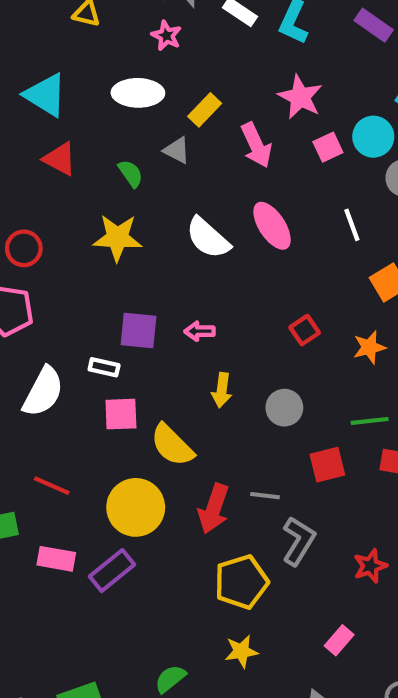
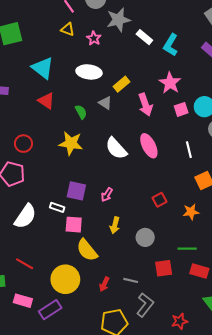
pink star: (166, 36) -> (94, 38), moved
pink arrow: (200, 331) -> (107, 195), turned -64
pink square: (121, 414) -> (74, 225), moved
red arrow: (214, 509) -> (104, 284), size x0.6

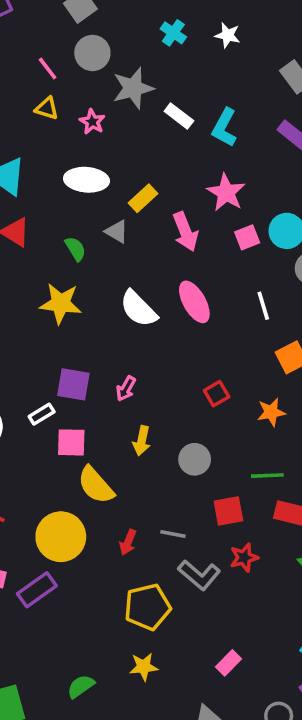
white rectangle: (57, 207) -> (42, 414), turned -48
gray L-shape: (145, 305) -> (199, 575), turned 95
red star: (180, 321) -> (244, 558), moved

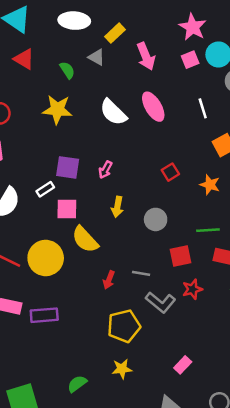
pink star: (226, 193) -> (193, 27), moved
orange star: (271, 412) -> (210, 185), turned 30
yellow circle: (61, 537) -> (46, 258), moved
purple rectangle: (37, 590) -> (44, 315), turned 32

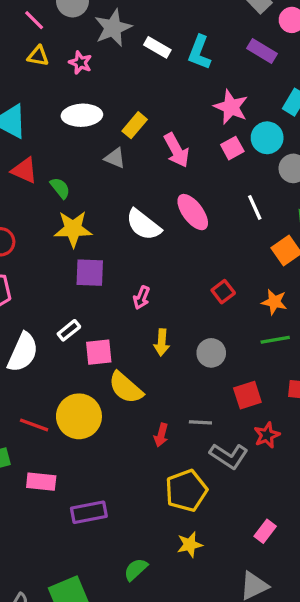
green semicircle: (67, 70) -> (60, 188), moved
purple square: (68, 167) -> (90, 273), moved
green line: (208, 230) -> (275, 340), moved
purple rectangle: (44, 315) -> (89, 512), moved

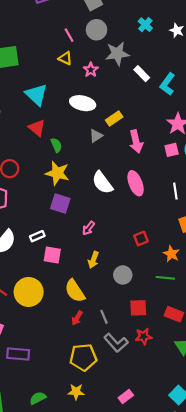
gray triangle: (115, 158) -> (96, 136), turned 48
yellow semicircle: (126, 388) -> (75, 291), moved
gray line: (200, 422) -> (104, 317), turned 48

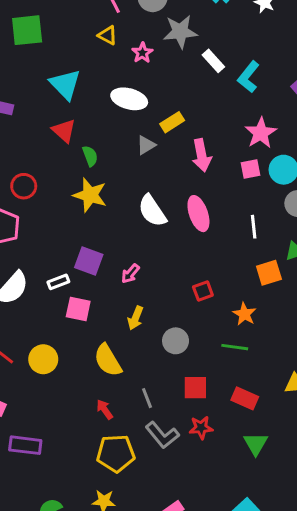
purple square: (60, 203) -> (89, 261), moved
yellow circle: (29, 292) -> (43, 359), size x0.7
red arrow: (77, 318) -> (105, 409), moved, turned 112

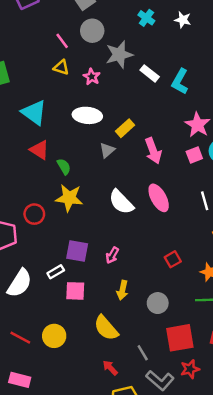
red circle: (24, 186) -> (34, 214), moved
red square: (195, 388) -> (180, 338), size x1.4

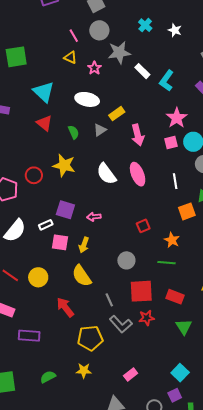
green semicircle: (64, 167) -> (74, 132), moved
pink arrow: (112, 255) -> (94, 217), turned 48
yellow arrow: (122, 290) -> (84, 245), moved
red arrow: (110, 368) -> (65, 307), moved, size x1.5

